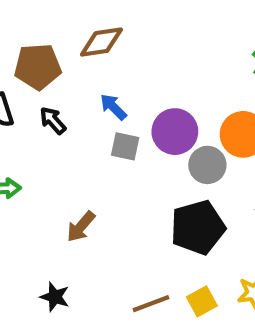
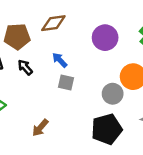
purple circle: (175, 132) -> (105, 38), moved

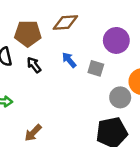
gray square: (66, 83) -> (96, 68), moved
brown arrow: (40, 128) -> (33, 133), moved

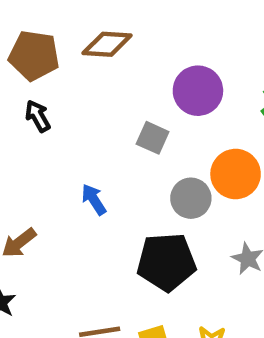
blue arrow: (69, 60) -> (94, 199), moved

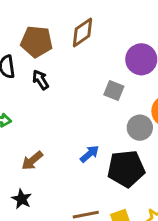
brown diamond: (107, 44) -> (82, 32), turned -36
blue arrow: (94, 199) -> (90, 154), moved, turned 84

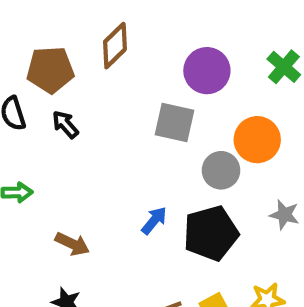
gray square: (114, 90) -> (174, 122), size x1.4
brown arrow: (32, 161) -> (72, 244), turned -105

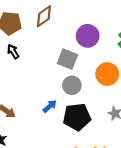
gray circle: (221, 170) -> (72, 85), moved

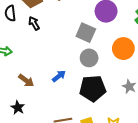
blue arrow: (50, 106) -> (59, 76), moved

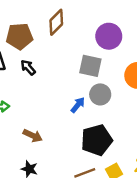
blue arrow: (59, 76) -> (78, 105), moved
black pentagon: (93, 88) -> (97, 140), moved

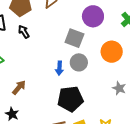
blue arrow: (78, 105) -> (59, 68), turned 136
brown arrow: (33, 136) -> (19, 87), turned -84

